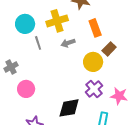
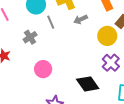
gray cross: (11, 67) -> (30, 37), moved
black diamond: (69, 108) -> (88, 84), turned 70

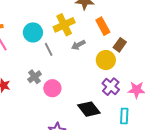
gray cross: (30, 37) -> (35, 77), moved
pink circle: (43, 69) -> (52, 88), moved

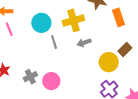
orange rectangle: (103, 26) -> (119, 17), moved
gray cross: (35, 77) -> (30, 77), moved

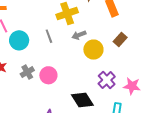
cyan circle: (41, 23) -> (19, 40), moved
yellow circle: (109, 62) -> (93, 50), moved

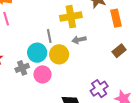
cyan circle: (19, 40) -> (37, 53), moved
yellow circle: (93, 50) -> (59, 54), moved

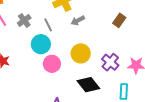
yellow circle: (59, 54) -> (81, 53), moved
gray cross: (22, 68) -> (24, 20), moved

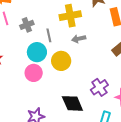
yellow circle: (81, 53) -> (61, 61), moved
pink circle: (52, 64) -> (34, 73), moved

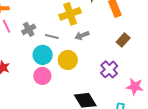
gray line: (49, 35) -> (52, 37), turned -56
purple cross: (99, 87) -> (109, 69), moved

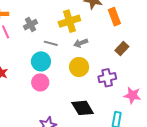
gray cross: (29, 29) -> (31, 25), moved
yellow circle: (68, 60) -> (79, 67), moved
purple cross: (109, 69) -> (107, 78), turned 30

